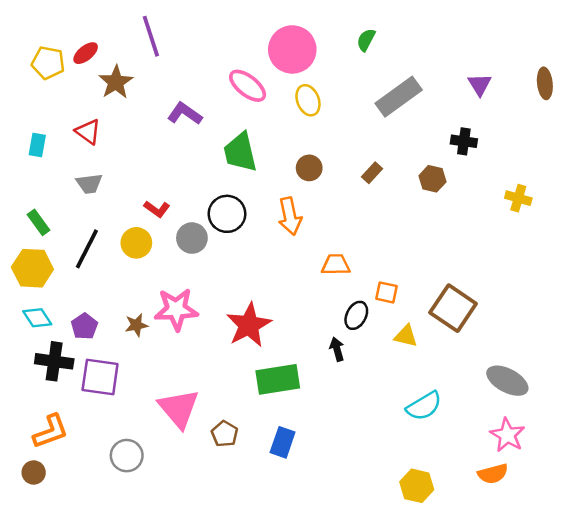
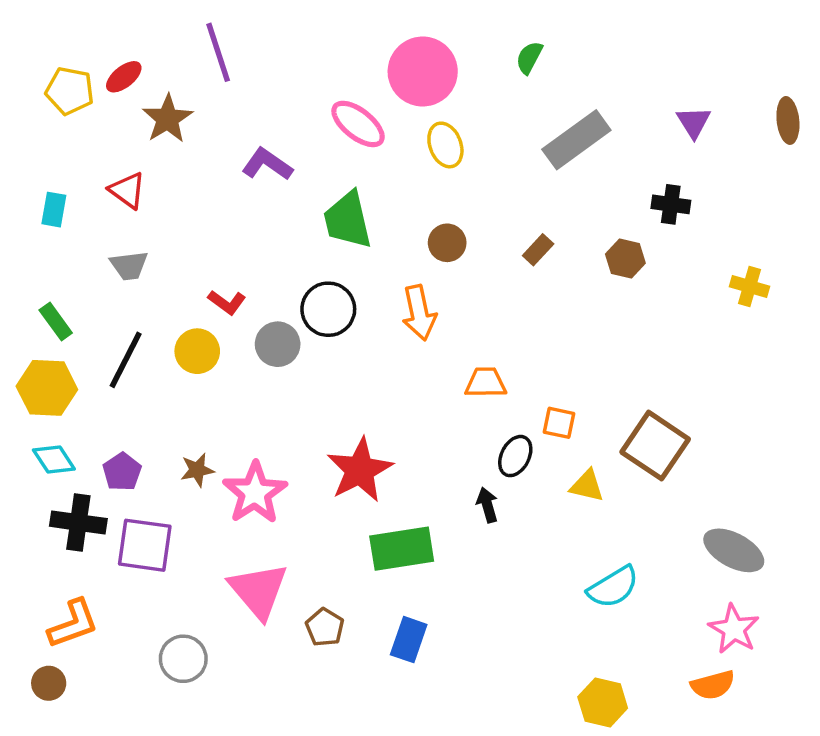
pink star: (176, 309) -> (255, 493), moved, turned -30

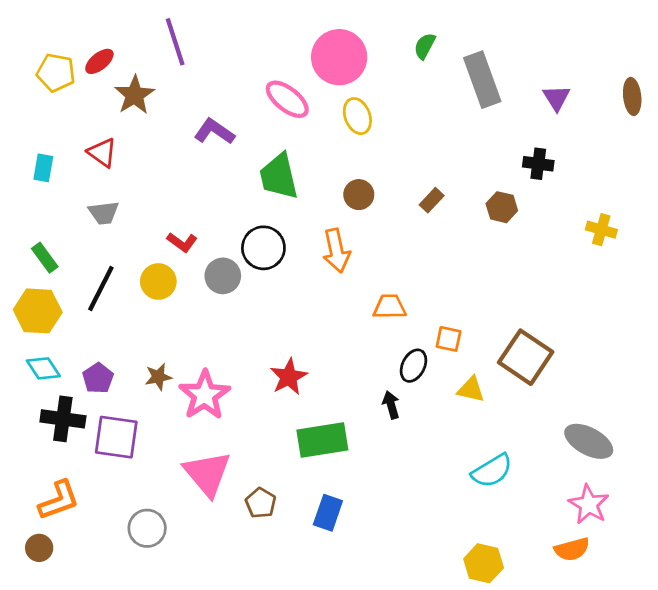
gray rectangle: (576, 140) -> (482, 80), moved, turned -74
red star: (360, 470) -> (289, 377), size x0.7

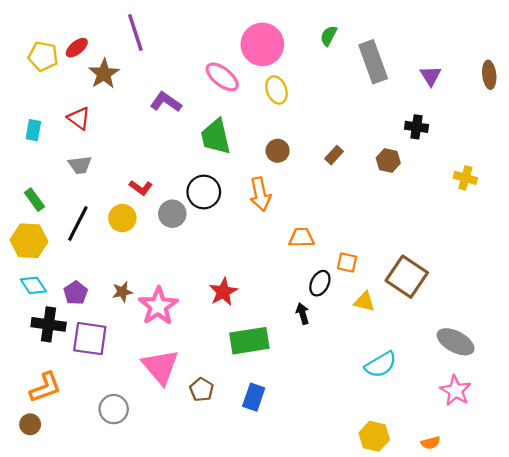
orange semicircle: (572, 549) -> (431, 443), moved, size x0.7

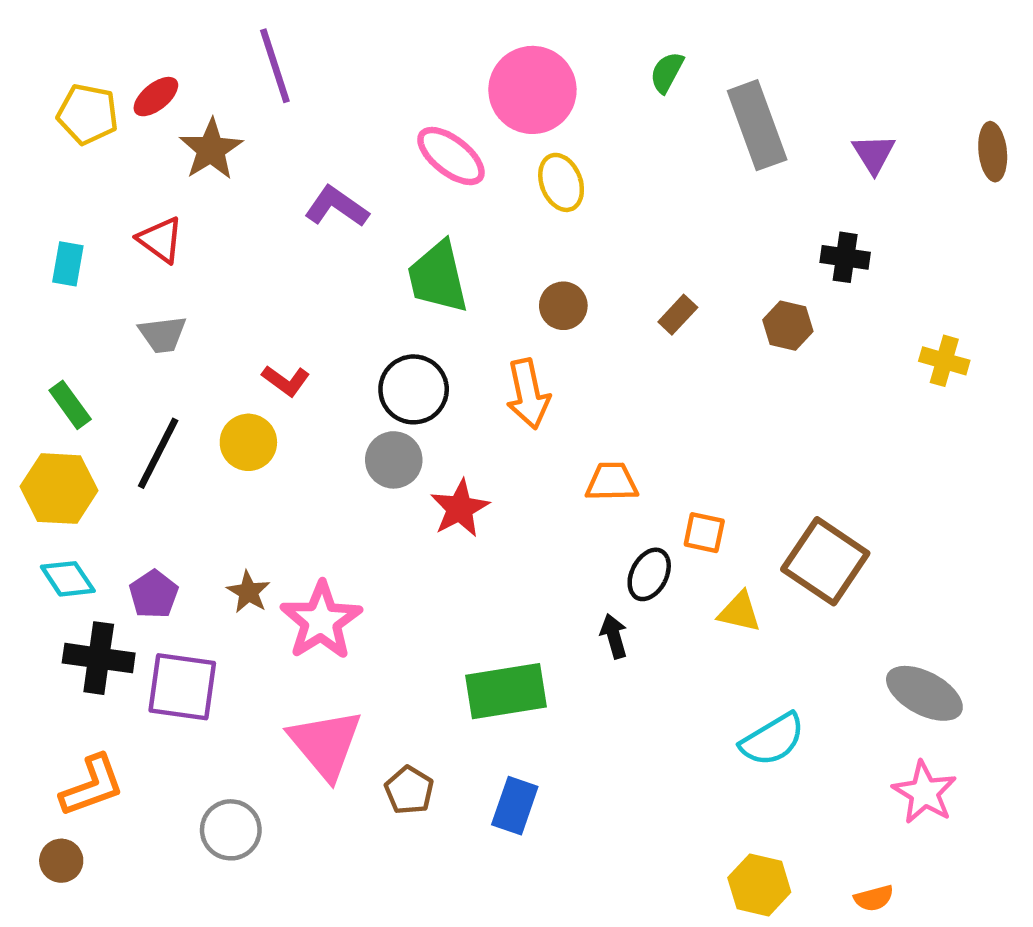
gray circle: (172, 214) -> (394, 460), moved
brown star: (122, 292) -> (248, 592), turned -30
red star: (223, 292) -> (460, 508), moved

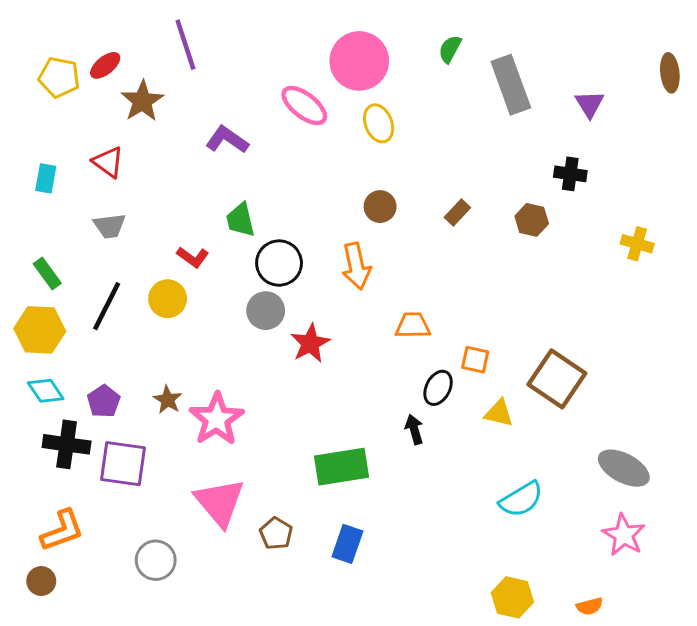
brown ellipse: (993, 152) -> (670, 73), moved
green trapezoid: (438, 277) -> (240, 220), moved, size x0.7

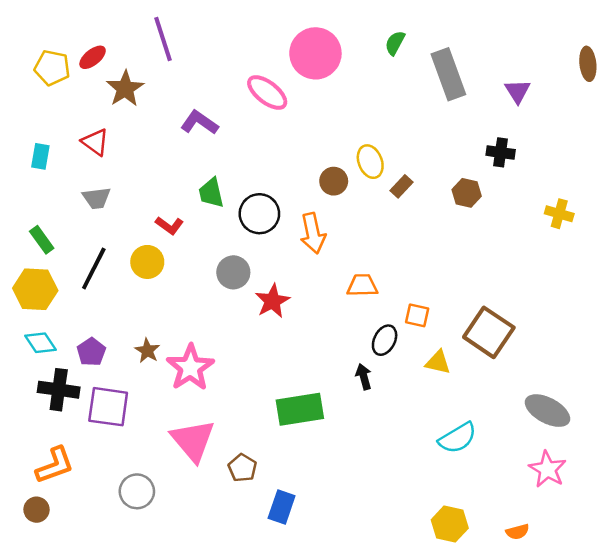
yellow ellipse: (379, 123) -> (370, 162), moved
black circle: (279, 263) -> (259, 214), moved
blue rectangle: (347, 544) -> (282, 507), moved

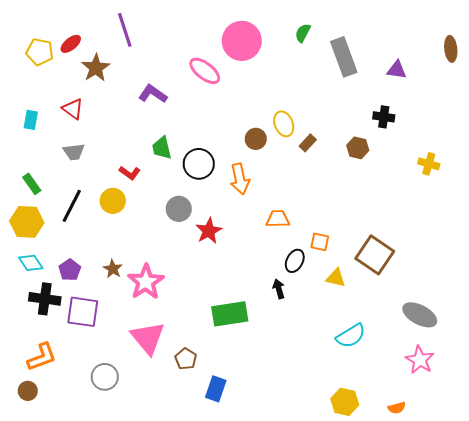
purple triangle: (517, 91) -> (397, 70), turned -50

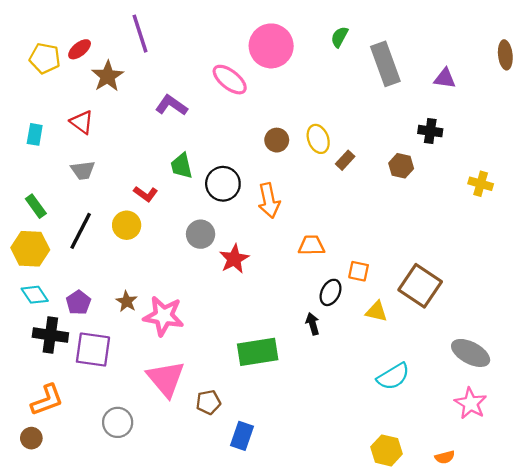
brown circle: (256, 139) -> (277, 140), moved
pink star: (146, 282) -> (164, 316), turned -30
brown pentagon: (186, 359) -> (208, 402), turned 30

